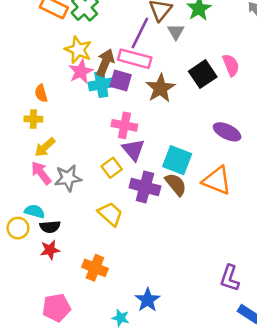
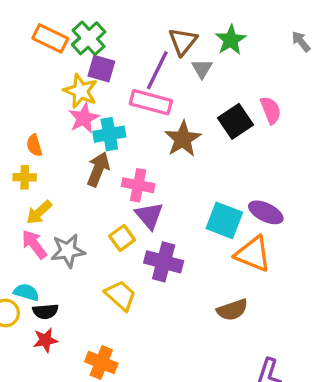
brown arrow: (105, 63) -> (98, 169), moved
purple square: (121, 80) -> (101, 69), moved
purple ellipse: (227, 132) -> (266, 212), moved
cyan square: (177, 160) -> (224, 220), moved
brown semicircle: (176, 184) -> (232, 310), moved, turned 110

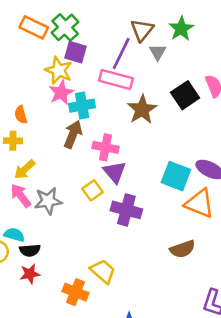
yellow trapezoid: (121, 295) -> (103, 271), moved

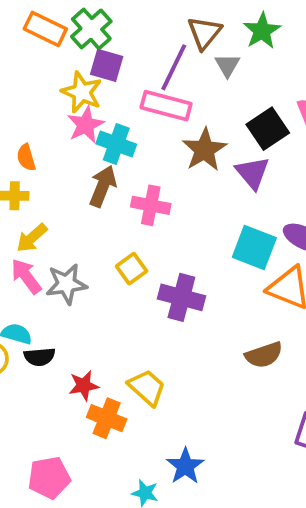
cyan cross: (82, 106) -> (116, 144), turned 30
purple triangle: (115, 172) -> (252, 173), moved
red star: (30, 274) -> (84, 386), moved

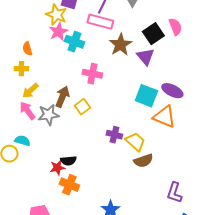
brown arrow: (103, 186) -> (62, 97), moved
purple cross: (181, 297) -> (114, 135), moved, size x0.7
brown semicircle: (264, 355) -> (143, 161), moved
black semicircle: (40, 357) -> (68, 161), moved
yellow trapezoid: (147, 387) -> (135, 142), moved

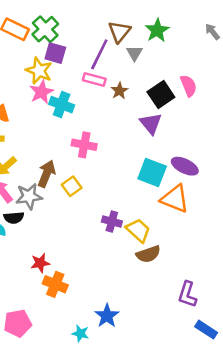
pink rectangle: (100, 22) -> (94, 79), size x0.7
brown star: (120, 45) -> (119, 91), moved, size x0.6
black semicircle: (68, 161) -> (14, 218), moved

